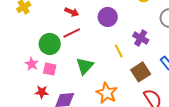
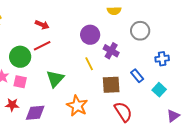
purple circle: (108, 17) -> (90, 35), moved
brown square: (141, 72) -> (111, 85), turned 30

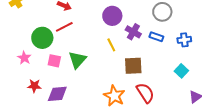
blue rectangle: (137, 76) -> (156, 37), moved, turned -32
pink square: (20, 82) -> (54, 61), moved
orange star: (77, 106) -> (114, 96), moved

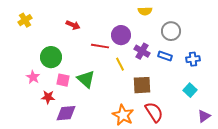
red line: (64, 27) -> (100, 46), moved, turned 36
green triangle: (77, 60) -> (86, 79), turned -30
red star: (34, 86) -> (48, 97), moved

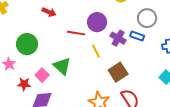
blue rectangle: (165, 56) -> (137, 36), moved
pink square: (63, 80) -> (42, 75), moved, turned 32
brown square: (142, 85) -> (118, 72), turned -30

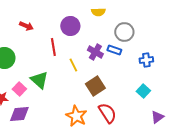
purple circle: (97, 22) -> (70, 26), moved
red line: (76, 33) -> (53, 47), turned 72

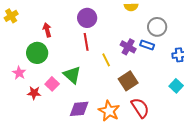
red arrow: (26, 26) -> (47, 30), moved, turned -128
purple circle: (70, 26) -> (87, 18), moved
purple diamond: (19, 114) -> (79, 109), moved

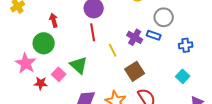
pink star: (19, 73) -> (26, 63), size x1.5

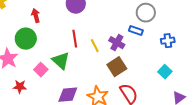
red line: (93, 32) -> (75, 39), moved
purple cross: (135, 37) -> (117, 43), moved
red star: (41, 83) -> (20, 87), moved

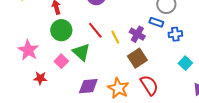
green circle: (26, 39) -> (61, 30), moved
red line: (75, 39) -> (95, 30), turned -30
blue cross: (168, 41) -> (175, 34), moved

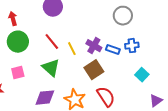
blue rectangle: (156, 22) -> (113, 50), moved
green triangle: (81, 52) -> (51, 68), moved
pink square: (61, 61) -> (18, 73), turned 32

